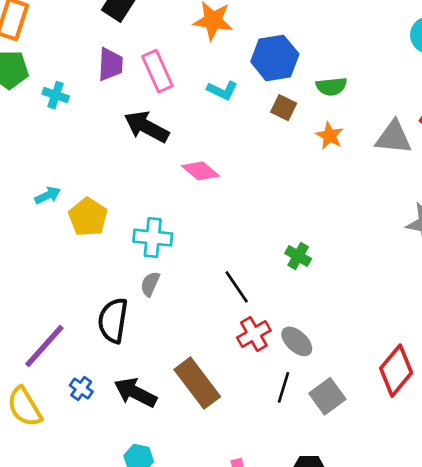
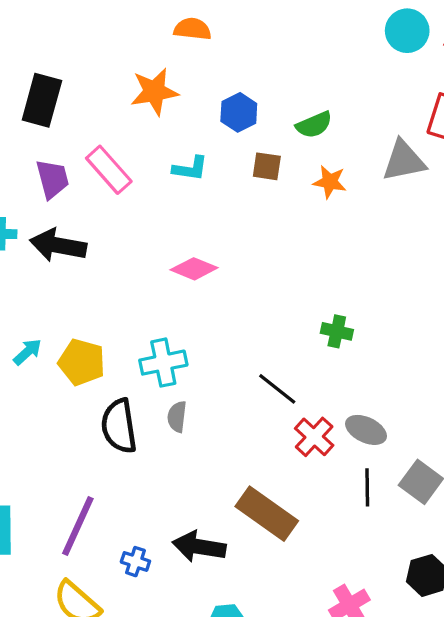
blue hexagon: (275, 58) -> (239, 112), size x0.7
black arrow: (146, 127) -> (58, 245), moved
black semicircle: (113, 320) -> (119, 426), moved

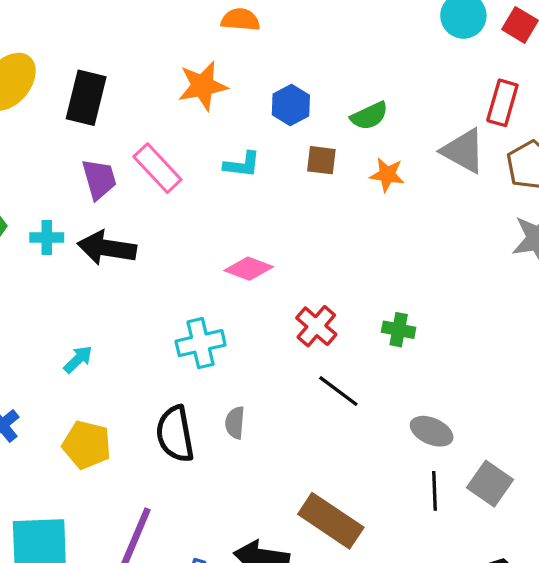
gray triangle: (404, 161) -> (463, 151), turned 42
yellow pentagon: (82, 362) -> (87, 445), moved
cyan cross: (163, 363) -> (201, 343), moved
red cross: (314, 437) -> (316, 326), moved

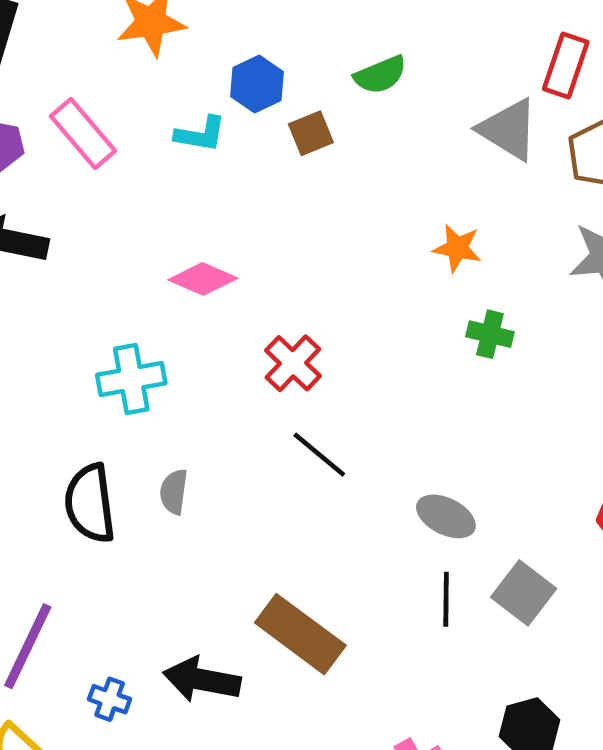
blue hexagon: (291, 105) -> (257, 84), moved
brown square: (321, 160) -> (311, 133), turned -32
orange star: (387, 175) -> (457, 248), moved
green cross: (399, 330) -> (490, 334), moved

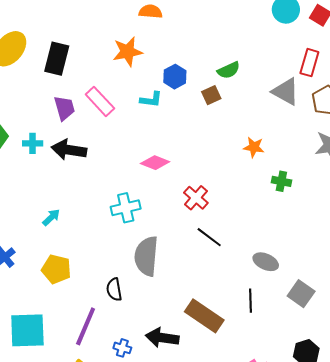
brown square: (311, 133) -> (211, 95), moved
orange star: (457, 248) -> (254, 147), moved
gray semicircle: (174, 492) -> (146, 256), size x2.0
black semicircle: (90, 503) -> (114, 290), moved, size x0.7
black line: (446, 599) -> (251, 301), moved

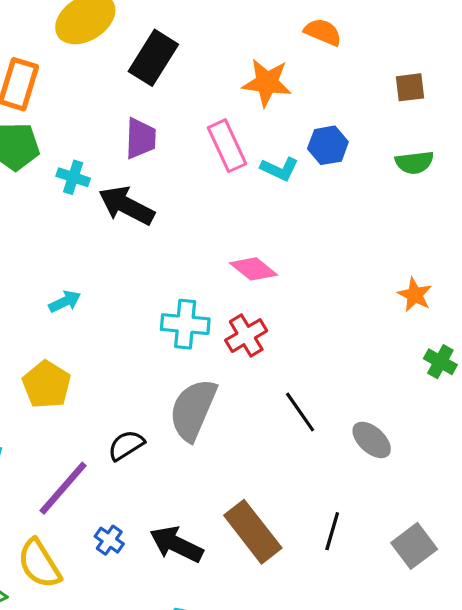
brown square: (211, 95) -> (410, 87), moved
pink rectangle: (100, 101) -> (227, 146), moved
red cross: (196, 198) -> (246, 336), moved
gray ellipse: (266, 262) -> (372, 440), moved
black semicircle: (114, 290) -> (126, 445), turned 50

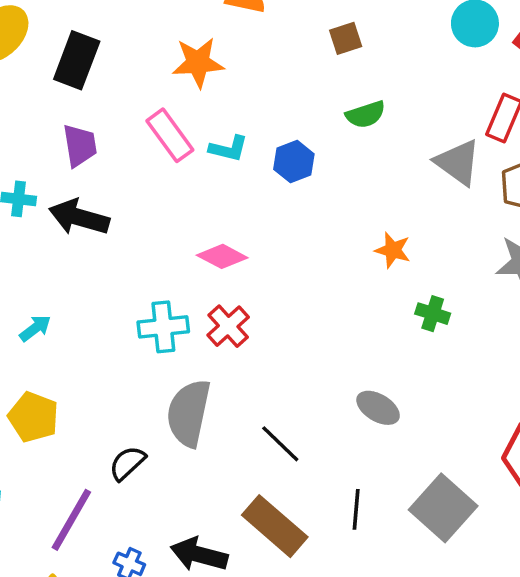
blue hexagon: (328, 145) -> (294, 162), moved
black line: (300, 412) -> (280, 444), moved
gray square: (414, 546) -> (443, 508), size x1.4

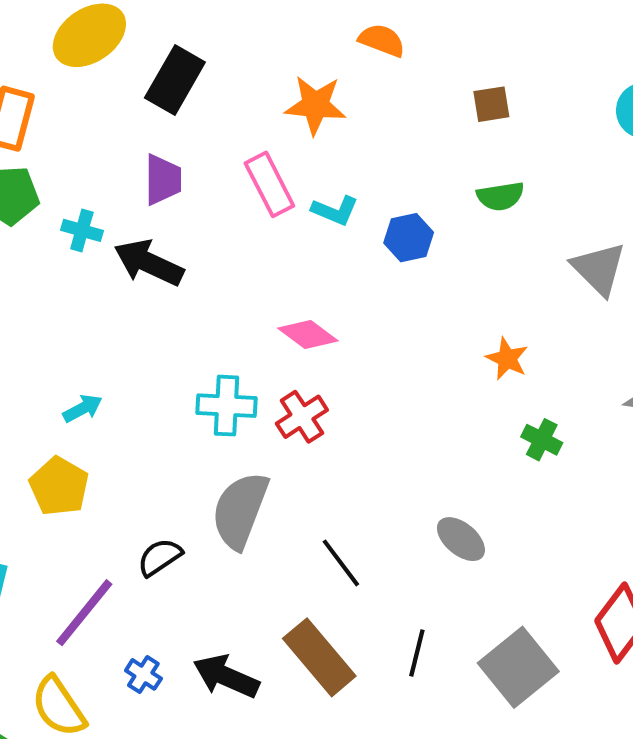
cyan arrow: (35, 328) -> (83, 408), moved

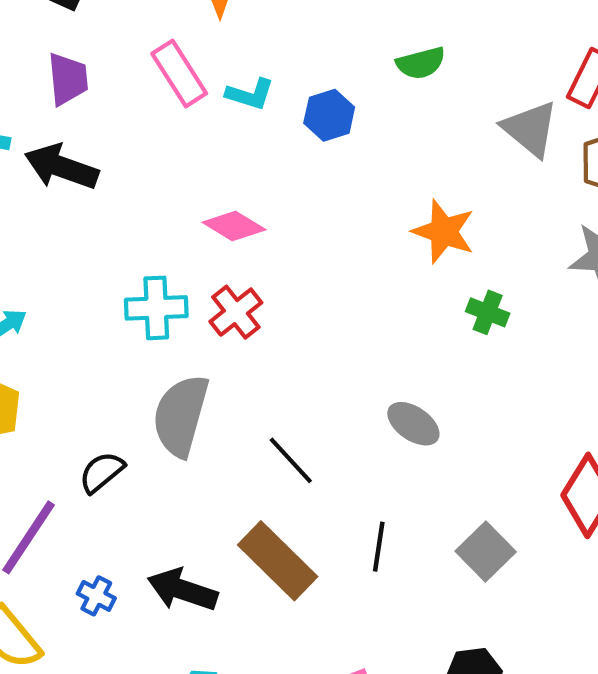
orange star: (507, 359) -> (444, 231), size x1.4
gray square: (518, 667) -> (486, 552), size x0.7

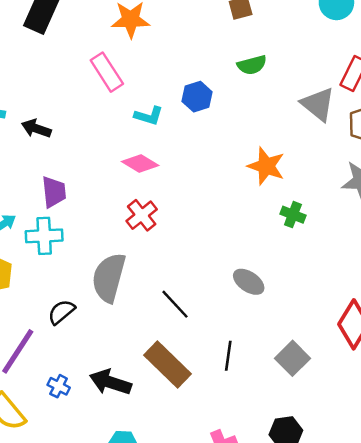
purple trapezoid: (68, 79) -> (54, 192), moved
cyan L-shape: (250, 94) -> (149, 116), moved
black arrow: (61, 167) -> (36, 129), size x0.7
cyan cross: (156, 308) -> (44, 236), moved

